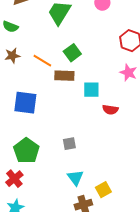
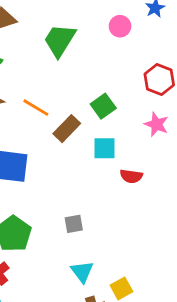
green square: (72, 53) -> (103, 106), moved
brown rectangle: (64, 76) -> (67, 129), turned -48

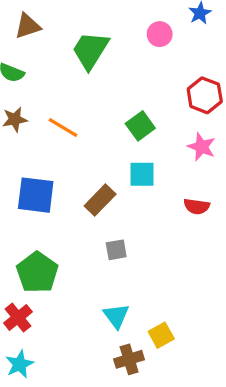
brown rectangle: (67, 129) -> (100, 200), moved
red semicircle: (131, 176) -> (197, 206), moved
gray square: (74, 224) -> (116, 250), moved

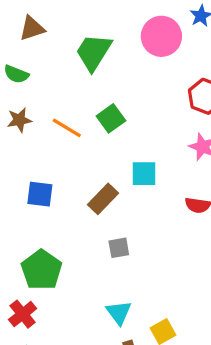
pink circle: (160, 34) -> (161, 36), size x1.6
green square: (140, 126) -> (111, 118), moved
blue square: (36, 195) -> (40, 194), size x0.7

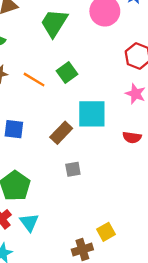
cyan square: (144, 174) -> (92, 114), size x1.5
cyan triangle: (119, 313) -> (29, 222), moved

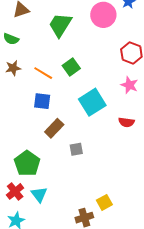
cyan square: (92, 114) -> (92, 102), turned -32
blue square: (14, 129) -> (42, 101), moved
brown rectangle: (61, 133) -> (54, 128), moved

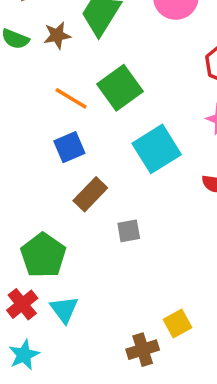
green square: (71, 67) -> (120, 88), size x1.4
brown star: (13, 68) -> (57, 35), moved
blue square: (42, 101) -> (69, 147), turned -30

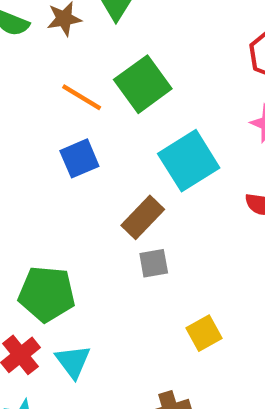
brown rectangle: (90, 194) -> (143, 217), moved
green pentagon: (43, 255) -> (47, 294), turned -30
yellow square: (178, 323) -> (204, 333), moved

